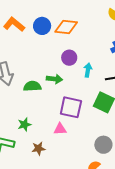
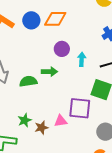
purple square: (71, 107) -> (80, 108), moved
brown star: (38, 148) -> (41, 128), moved

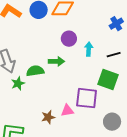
green star: (25, 120) -> (18, 83), moved

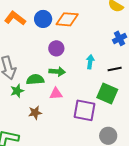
purple circle: (69, 39) -> (56, 48), moved
pink triangle: (67, 111) -> (56, 94), moved
brown star: (48, 117) -> (35, 113), moved

